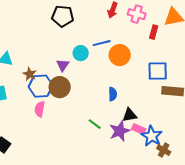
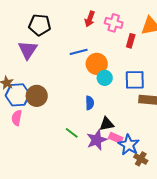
cyan circle: (81, 53) -> (105, 78), moved
purple triangle: (63, 65) -> (28, 50), moved, size x1.5

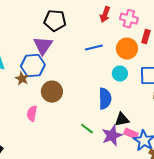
orange circle: (97, 64) -> (127, 49), moved
blue hexagon: (18, 95) -> (33, 66), moved
blue semicircle: (90, 103) -> (105, 99), size x1.5

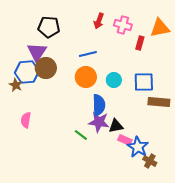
orange circle: (127, 49) -> (86, 77), moved
brown circle: (52, 92) -> (46, 68), moved
purple star: (112, 136) -> (99, 122), moved, turned 30

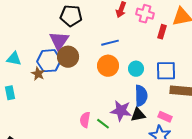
blue semicircle: (99, 105) -> (141, 96), moved
pink semicircle: (26, 120) -> (85, 120), moved
pink rectangle: (125, 140) -> (165, 117), moved

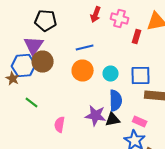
green line: (103, 124) -> (32, 102), moved

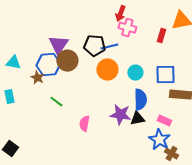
pink cross: (120, 18) -> (127, 28), moved
black pentagon: (46, 20) -> (94, 46), moved

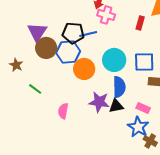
blue hexagon: (48, 65) -> (68, 52), moved
orange circle: (107, 70) -> (84, 69), moved
cyan circle: (135, 73) -> (114, 60), size x1.5

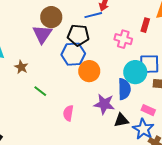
pink cross: (106, 15) -> (123, 39), moved
blue line: (88, 34) -> (93, 15), moved
brown circle: (46, 48) -> (51, 17), moved
cyan circle: (114, 60) -> (135, 72), moved
black triangle: (116, 106) -> (121, 120), moved

